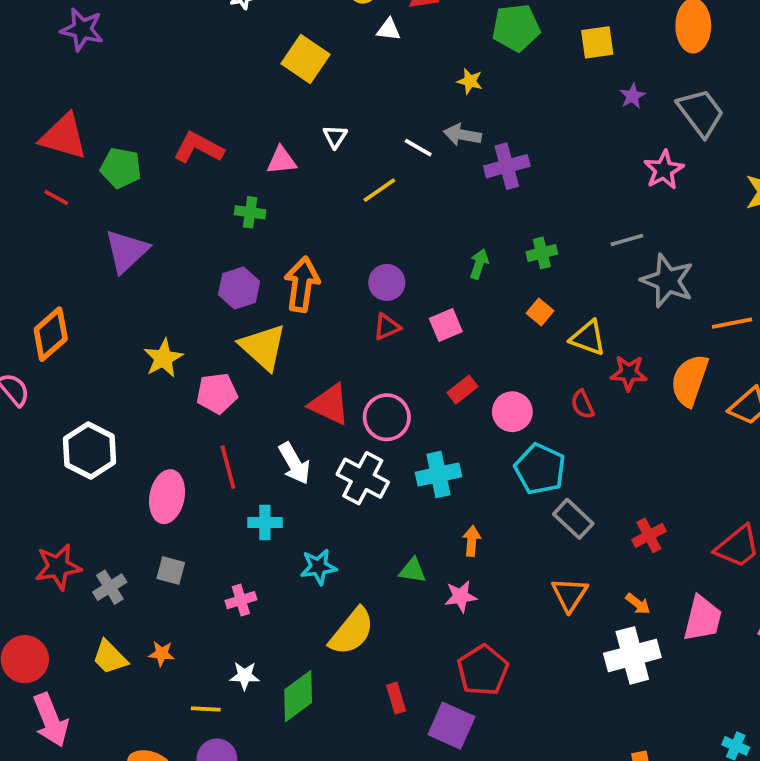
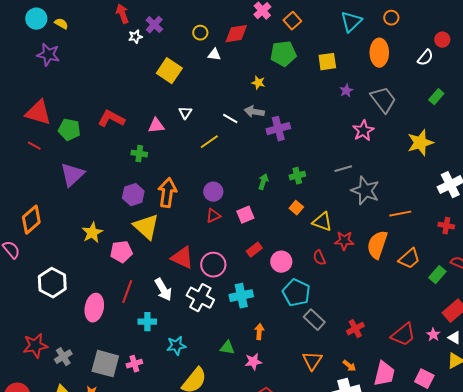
red line: (228, 467) -> (127, 292), turned 35
gray square: (171, 571) -> (105, 364), moved, size x1.8

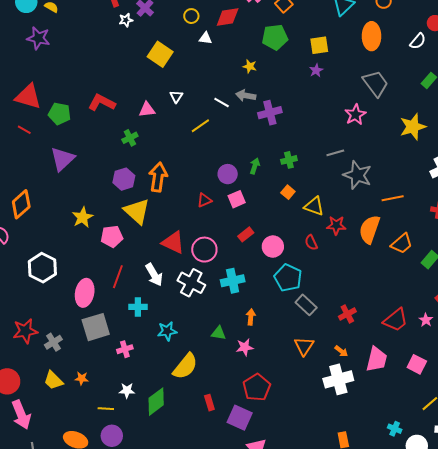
purple star: (346, 91) -> (316, 70), moved
green cross: (139, 154) -> (130, 138), turned -35
purple circle: (213, 192) -> (228, 174), moved
gray square: (105, 364) -> (96, 327), moved, turned -32

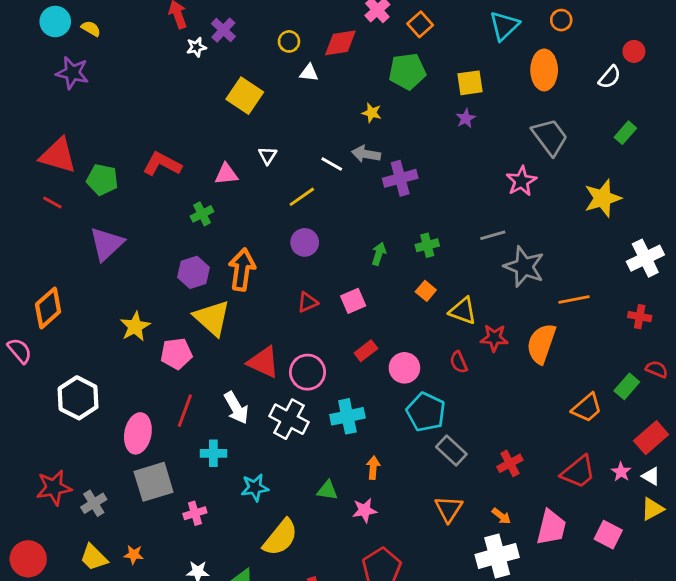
purple circle: (228, 174) -> (305, 242), moved
orange trapezoid: (402, 244) -> (587, 408), moved

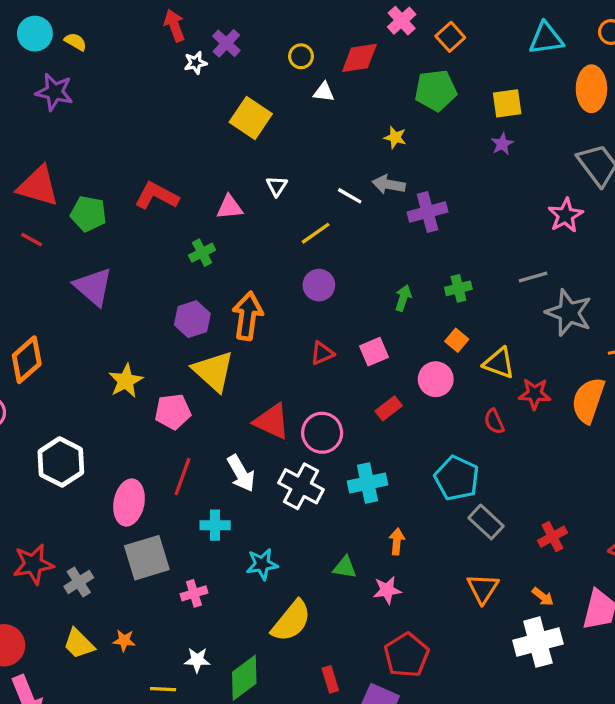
cyan triangle: (504, 26) -> (546, 38), turned 36
purple triangle: (107, 244) -> (93, 287), turned -36
pink circle: (404, 368) -> (436, 379), moved

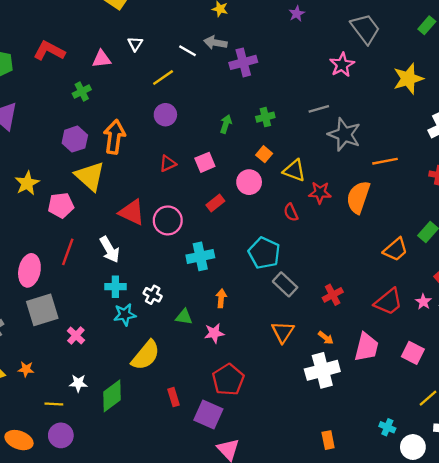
white cross: (301, 486) -> (153, 295), moved, size x0.6
cyan cross: (215, 525) -> (115, 287), moved
pink cross: (194, 593) -> (76, 335), turned -30

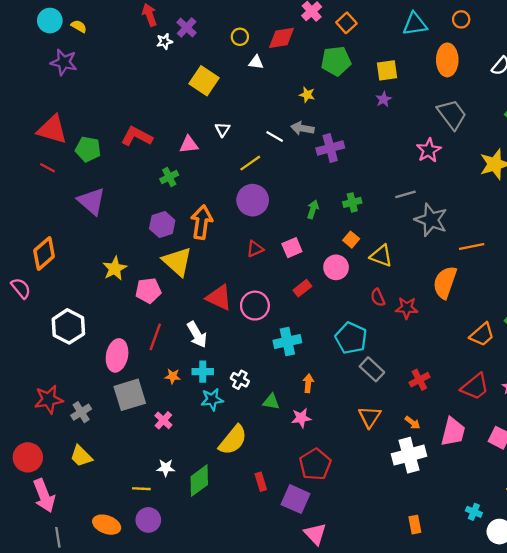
purple circle: (165, 115) -> (253, 200), size x1.4
red star: (320, 193) -> (407, 308), moved
orange star: (26, 369) -> (173, 376), moved

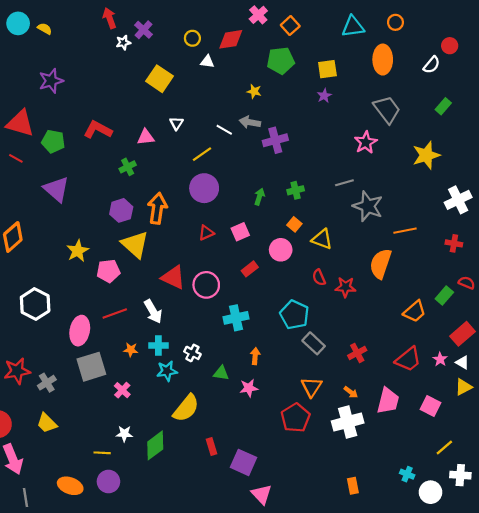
purple star: (64, 62) -> (51, 81), moved, turned -30
red line: (155, 337) -> (115, 314), turned 50
red pentagon: (315, 464) -> (296, 418), moved

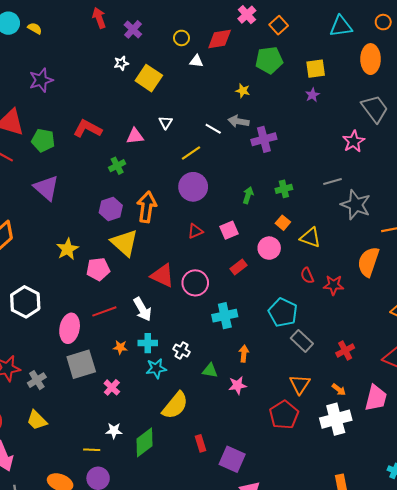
white star: (123, 43) -> (121, 63), moved

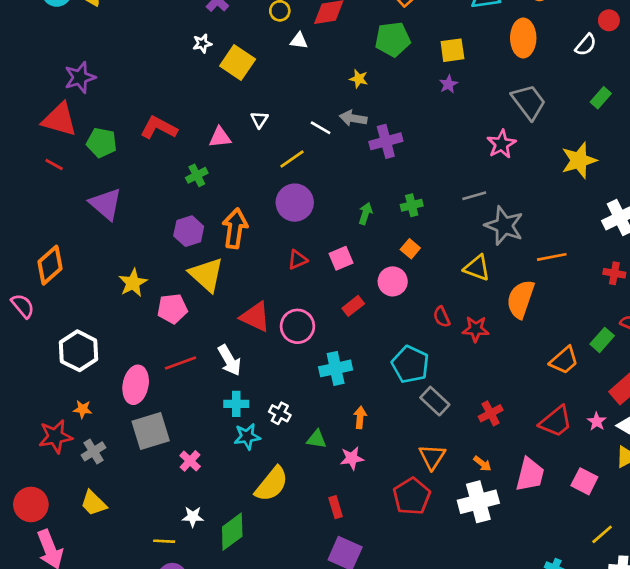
purple star: (41, 80) -> (80, 77), moved
yellow triangle: (310, 237) -> (477, 268), moved
orange star: (120, 347) -> (83, 409), moved
red rectangle: (201, 443) -> (336, 507), moved

